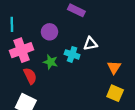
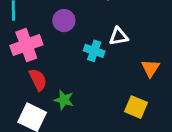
green star: (51, 62) -> (64, 100), moved
yellow square: (115, 93) -> (136, 107), moved

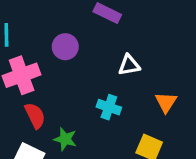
cyan cross: (94, 51) -> (109, 107), moved

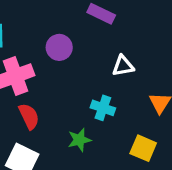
green star: (65, 139) -> (79, 140), moved, turned -30

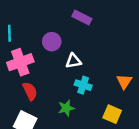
white triangle: (123, 66) -> (73, 61), moved

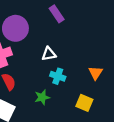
purple rectangle: (82, 17) -> (57, 14), turned 30
purple circle: (52, 42) -> (15, 28), moved, size x1.5

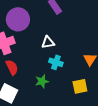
yellow square: (84, 103) -> (80, 86), turned -35

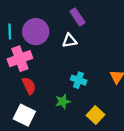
white triangle: (48, 42) -> (70, 41), moved
yellow square: (80, 86) -> (95, 115), moved, turned -35

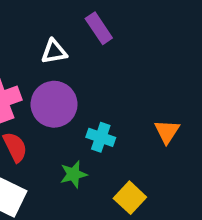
purple circle: (36, 32) -> (54, 104), moved
white triangle: (70, 41) -> (54, 52), moved

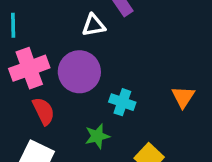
white triangle: (54, 52) -> (94, 25), moved

